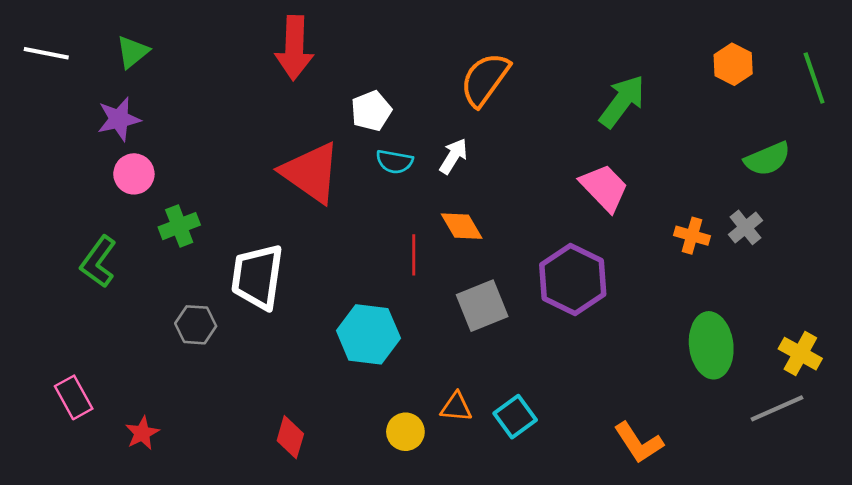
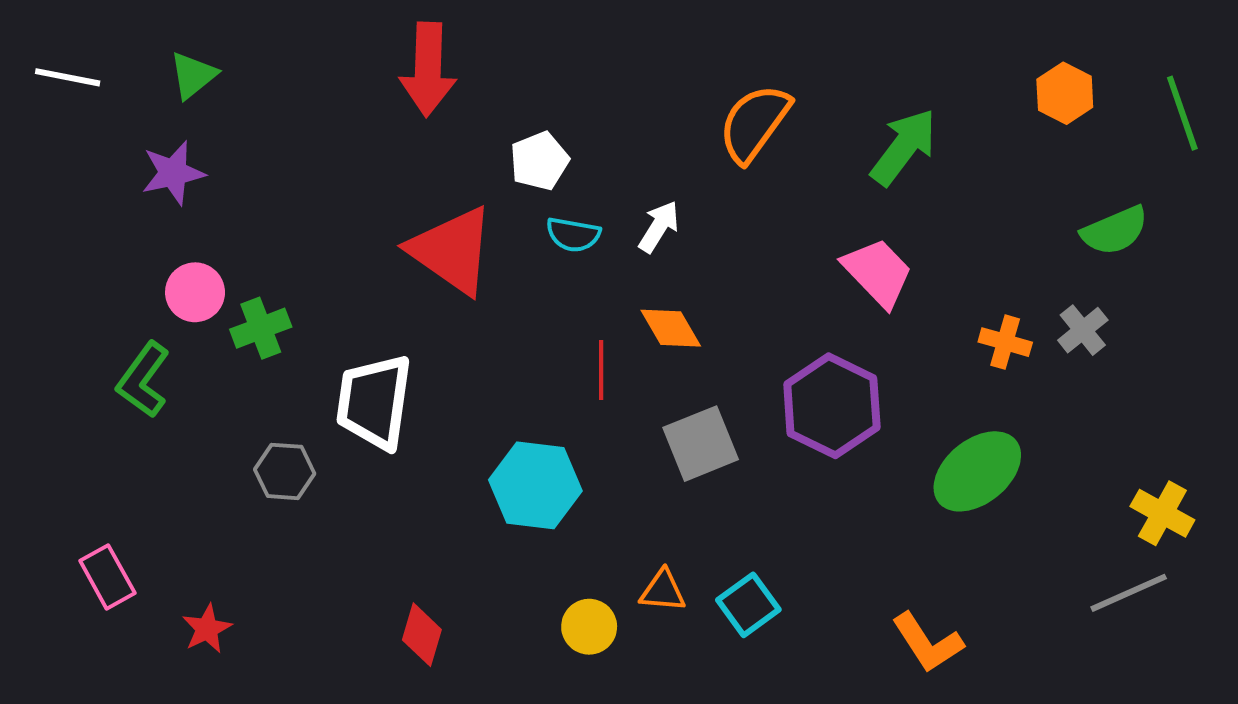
orange semicircle: (485, 79) -> (754, 123), moved
pink circle: (134, 174) -> (195, 292), moved
green ellipse: (711, 345) -> (977, 471), moved, turned 58

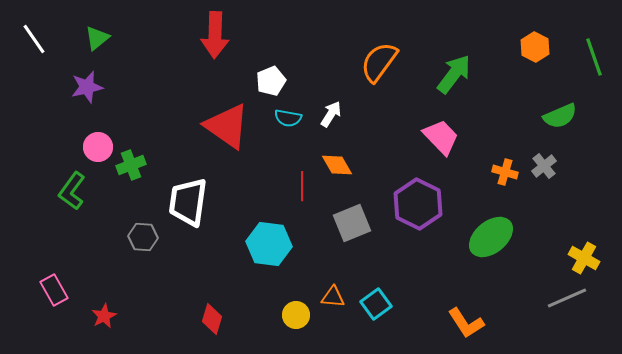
white line: (68, 77) -> (34, 39), turned 44

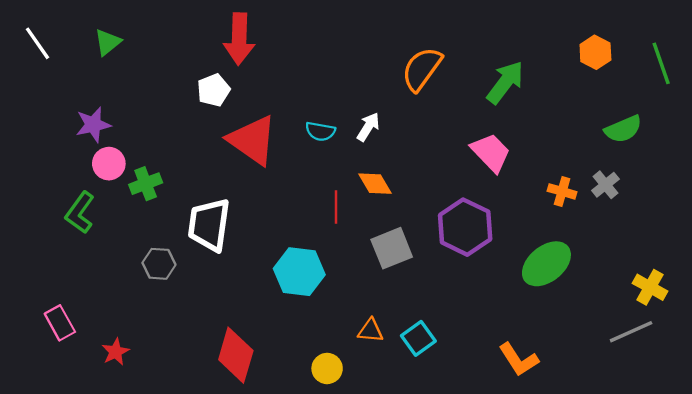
white pentagon: (271, 81) -> (213, 90), moved
purple star: (87, 87) -> (93, 125), moved
yellow circle: (296, 315) -> (327, 368), moved
red diamond: (212, 319) -> (236, 355), size x1.6

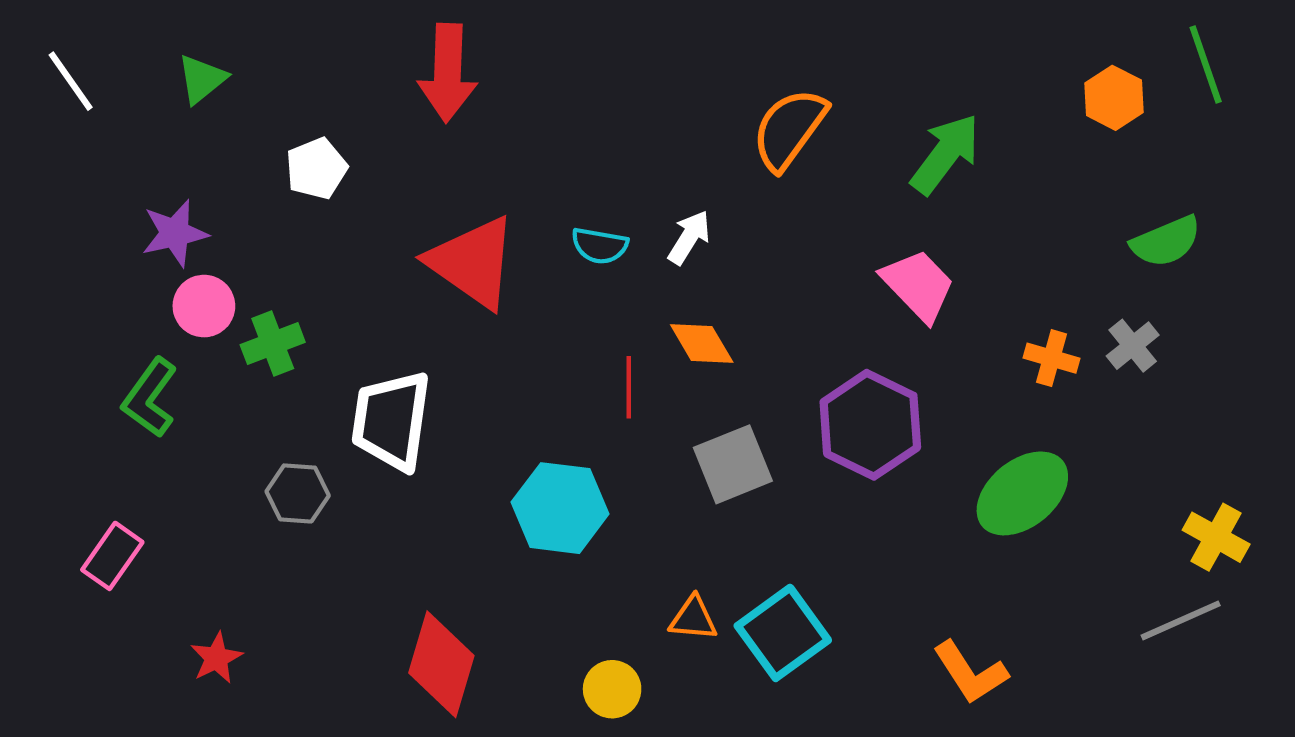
green line: (661, 63) -> (1206, 64), moved
white pentagon: (213, 90) -> (316, 169), moved
pink rectangle: (60, 323) -> (112, 556), moved, turned 64
cyan square: (418, 338) -> (783, 633), size x1.4

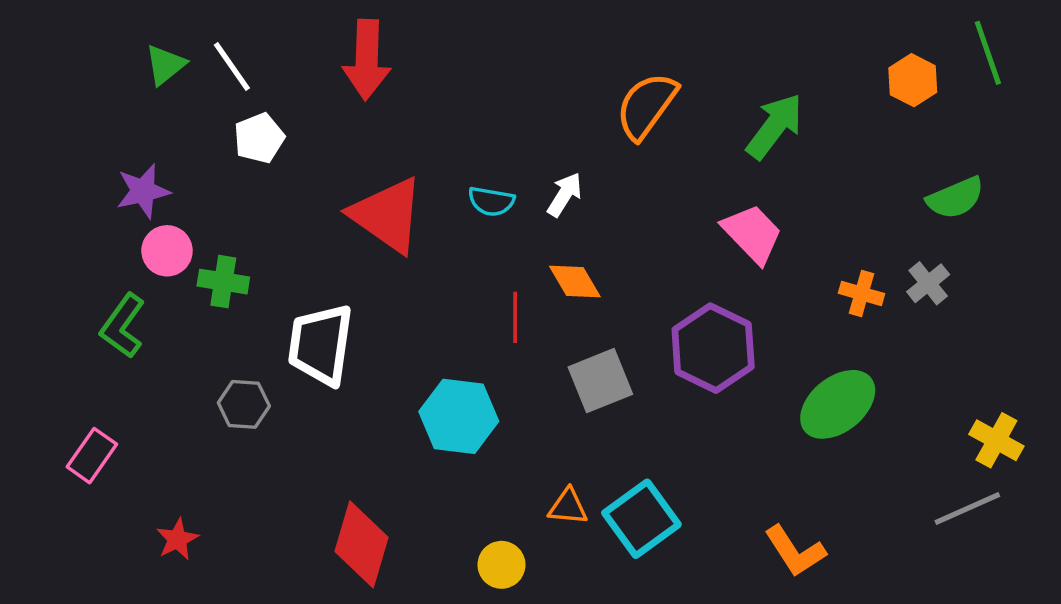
white line: (71, 81) -> (232, 66), moved
green cross: (273, 344) -> (223, 282), turned 30

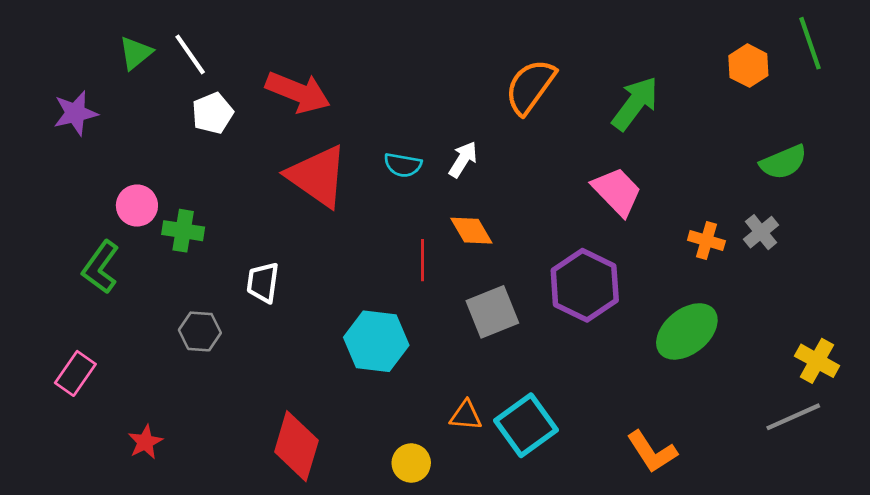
red arrow: (367, 60) -> (298, 92), moved, turned -70
purple star: (143, 191) -> (75, 113), moved
white trapezoid: (321, 345) -> (263, 282), size x0.6

